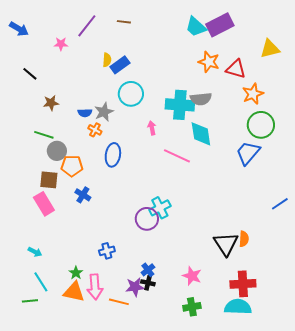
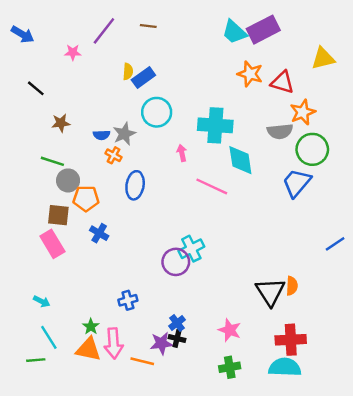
gray semicircle: (201, 99) -> (280, 131), moved

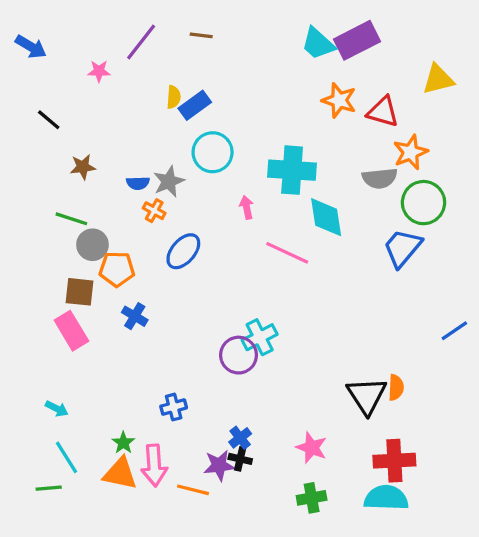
blue ellipse: (135, 185) -> (183, 251), turned 32

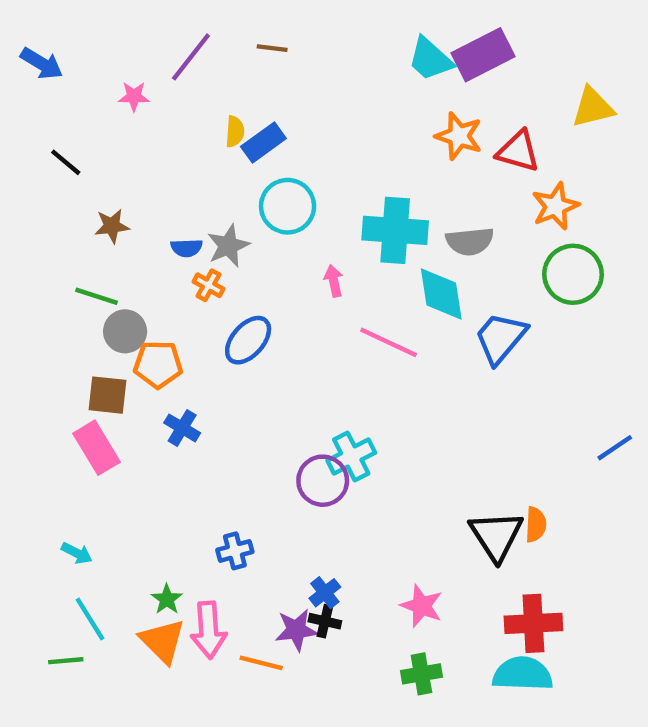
gray semicircle: (380, 178) -> (470, 241), moved
blue trapezoid: (402, 248) -> (501, 338), moved
orange triangle: (120, 474) -> (162, 641), turned 33

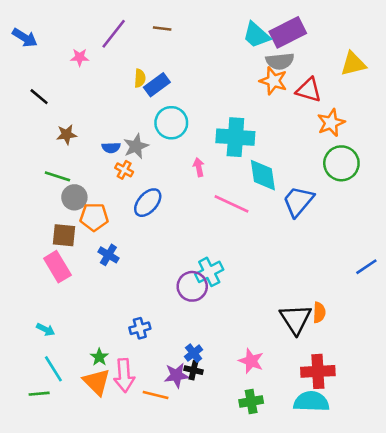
gray semicircle: (470, 241) -> (280, 61), moved

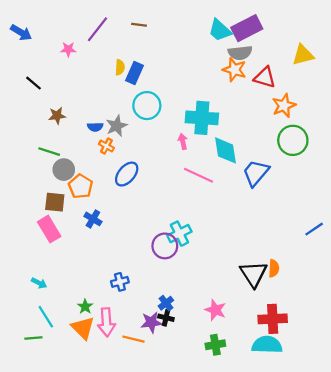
blue rectangle: (157, 85) -> (135, 73), turned -30
pink arrow: (199, 167) -> (183, 141), moved
orange pentagon: (94, 217) -> (81, 186), turned 30

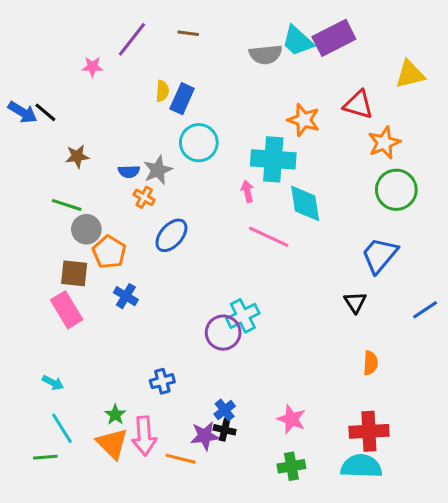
blue arrow: (21, 33) -> (23, 112), moved
gray semicircle: (240, 53) -> (266, 55), moved
orange star: (234, 70) -> (304, 120), moved
blue trapezoid: (256, 173) -> (380, 255), moved
black triangle: (254, 274) -> (355, 302), moved, size x0.6

